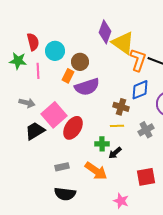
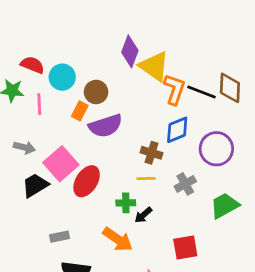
red semicircle: (33, 42) -> (32, 65), turned -54
gray rectangle: (62, 167) -> (60, 237), moved

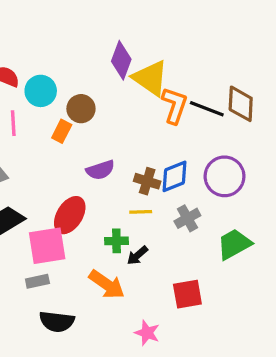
purple semicircle: (105, 126) -> (100, 170), moved, size x0.7
blue diamond: (177, 130) -> (175, 176), moved
pink square: (61, 164) -> (47, 246), moved, turned 32

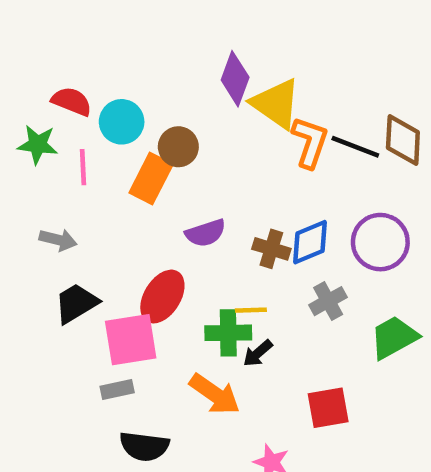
orange rectangle: (62, 131) -> (151, 179), size x1.5
yellow line: (141, 212) -> (251, 310), moved
green cross: (116, 241) -> (228, 333), size x1.4

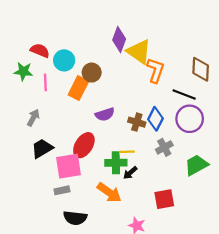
black line: (355, 147) -> (184, 95), moved
gray arrow: (58, 240) -> (33, 118), turned -77
blue diamond: (310, 242) -> (155, 119), turned -40

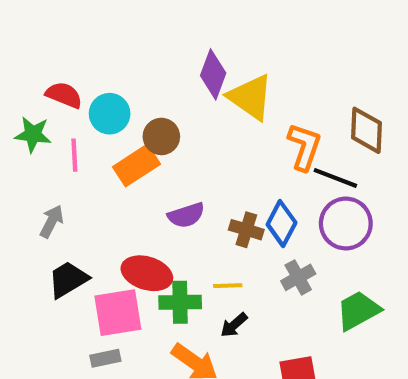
orange L-shape: (155, 70) -> (304, 147), moved
orange rectangle: (78, 88) -> (137, 165), turned 30
red ellipse: (84, 145) -> (147, 273), turned 75
green cross: (116, 163) -> (180, 302), moved

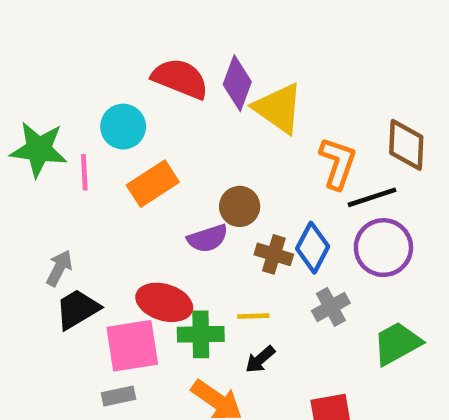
red semicircle: (64, 95) -> (180, 79), moved, size x1.4
green star: (33, 134) -> (39, 149), size x1.4
brown circle: (161, 136) -> (240, 206), moved
black line: (335, 178) -> (372, 197), turned -39
gray arrow: (52, 221) -> (59, 268), moved

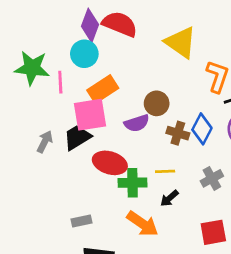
purple diamond: (237, 83) -> (90, 25), moved
gray cross: (331, 307) -> (212, 178), moved
black trapezoid: (77, 309) -> (77, 137), moved
pink square: (132, 346) -> (90, 115), moved

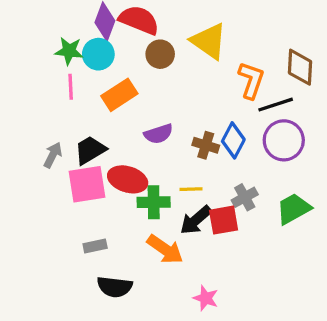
green star: (32, 68) -> (69, 51), moved, size x0.7
brown circle: (157, 103) -> (160, 54), moved
pink square: (90, 115) -> (87, 184), moved
black arrow: (169, 198) -> (196, 220), size x1.5
red square: (213, 232) -> (224, 220), moved

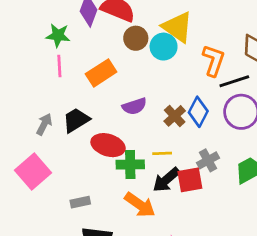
cyan circle: (98, 54) -> (164, 47), moved
brown cross: (206, 145) -> (175, 116), turned 30
pink square: (87, 184) -> (33, 171), moved, turned -32

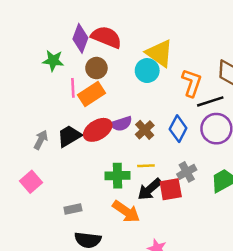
brown circle: (136, 38) -> (96, 68), moved
pink line: (59, 66) -> (73, 88), moved
brown cross: (175, 116) -> (145, 130), moved
red ellipse: (108, 145) -> (98, 130), moved, turned -48
pink square: (33, 171) -> (31, 182), size x0.7

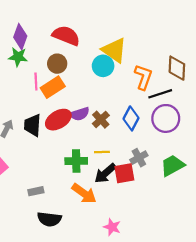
purple diamond: (80, 38) -> (20, 37), moved
black trapezoid: (69, 136) -> (33, 125), turned -55

